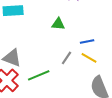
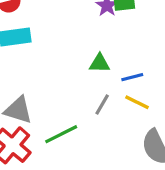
green triangle: (58, 24) -> (99, 63), moved

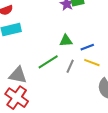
green line: (61, 134) -> (48, 62), moved

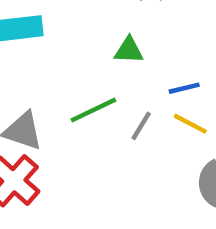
green triangle: (66, 41) -> (129, 50), moved

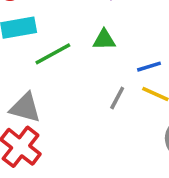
green line: (93, 110) -> (53, 54), moved

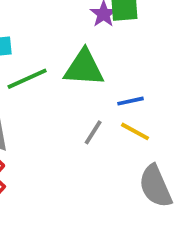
green triangle: (104, 40) -> (84, 68), size x1.6

